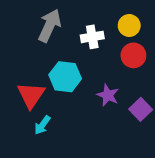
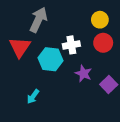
white cross: (92, 37) -> (71, 45), moved
red triangle: (31, 95) -> (20, 47), moved

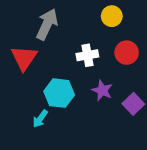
yellow circle: (100, 20) -> (112, 16), moved
cyan hexagon: (50, 59) -> (59, 93), moved

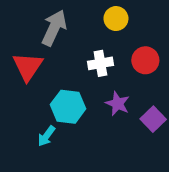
yellow circle: (112, 16) -> (116, 19), moved

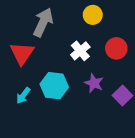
white cross: (100, 63) -> (80, 51), turned -30
cyan arrow: (46, 136) -> (23, 96), moved

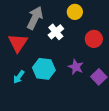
white cross: (80, 51) -> (56, 32), moved

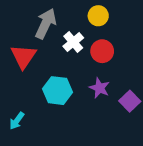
red circle: (94, 39) -> (102, 51), moved
cyan arrow: (19, 77) -> (17, 121), moved

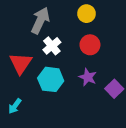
white cross: (73, 42) -> (52, 46), moved
red triangle: (23, 56) -> (21, 63), moved

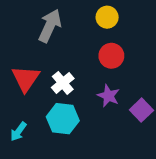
white cross: (52, 46) -> (63, 83), moved
cyan hexagon: (51, 79) -> (63, 119), moved

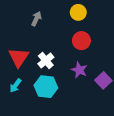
gray arrow: (50, 26) -> (36, 19), size x0.6
cyan arrow: (18, 132) -> (16, 86), moved

